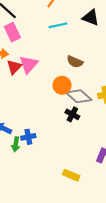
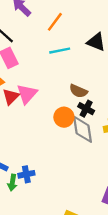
gray diamond: (79, 96) -> (83, 129), turned 40
black cross: (72, 114) -> (86, 109), moved

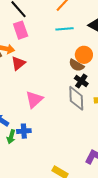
pink triangle: (27, 94) -> (34, 99), moved
orange circle: (64, 117) -> (84, 55), moved

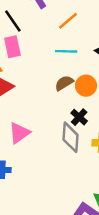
brown semicircle: (76, 65) -> (64, 83), moved, turned 112

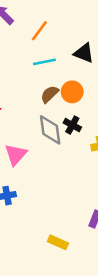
gray diamond: (70, 137) -> (50, 130), moved

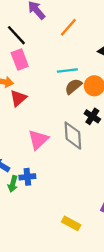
cyan line: (44, 62) -> (67, 71), moved
gray diamond: (50, 130) -> (73, 136), moved

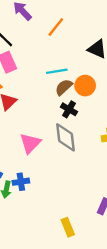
black cross: (92, 116) -> (69, 109), moved
yellow rectangle: (71, 223) -> (68, 227), turned 42

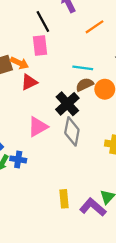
black cross: (69, 109) -> (67, 104), moved, size x1.5
yellow rectangle: (68, 227) -> (64, 199), moved

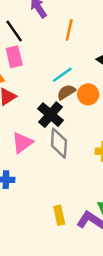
orange line: (94, 27) -> (69, 30), turned -36
cyan line: (83, 68) -> (62, 75), turned -36

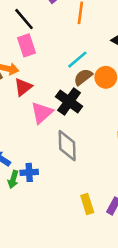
pink triangle: (22, 143) -> (42, 113), moved
gray diamond: (59, 143) -> (67, 146), moved

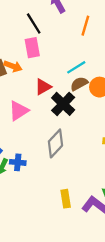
red triangle: (23, 87) -> (43, 87), moved
pink triangle: (42, 113) -> (19, 111), moved
gray diamond: (67, 146) -> (55, 143), turned 36

